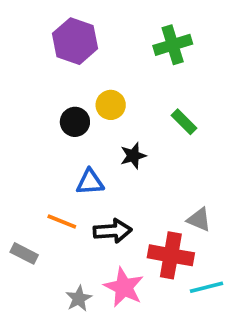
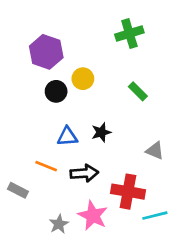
purple hexagon: (75, 41) -> (46, 52), moved
black star: (133, 156) -> (101, 132), moved
gray triangle: (199, 220) -> (155, 151), moved

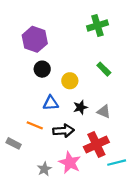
yellow circle: (83, 79) -> (70, 81), moved
black star: (101, 132) -> (80, 107), moved
gray triangle: (155, 151) -> (104, 112), moved
red cross: (128, 192) -> (96, 145), turned -35

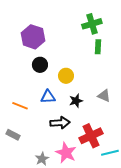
green rectangle: (104, 69) -> (98, 47), moved, turned 48
gray triangle: (104, 112) -> (104, 96), moved
orange line: (35, 125) -> (20, 106), moved

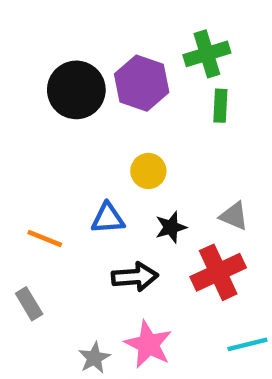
purple hexagon: (33, 37) -> (142, 83), moved
black circle: (40, 65) -> (76, 90), moved, size x1.6
gray rectangle: (13, 135) -> (29, 304), turned 32
red cross: (91, 136) -> (218, 272), moved

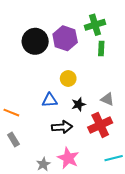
orange line: (45, 239) -> (11, 113), moved

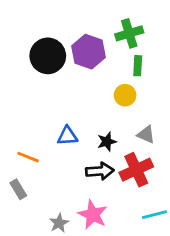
yellow circle: (68, 78) -> (125, 95), moved
orange line: (11, 113) -> (28, 157), moved
black arrow: (62, 127) -> (100, 171), moved

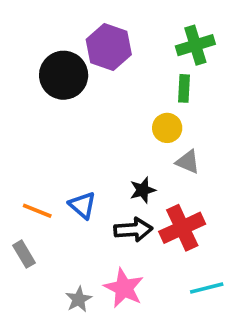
green cross: (129, 33) -> (195, 45), moved
purple hexagon: (88, 52) -> (109, 47), moved
gray triangle: (146, 135) -> (188, 162), moved
blue triangle: (67, 136) -> (82, 205), moved, turned 45

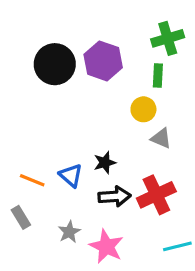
purple hexagon: (109, 47) -> (103, 61), moved
black star: (143, 190) -> (105, 163), moved
gray star: (79, 299) -> (69, 232), moved

